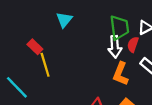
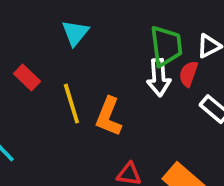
yellow line: (45, 65) -> (71, 104), moved
orange L-shape: (121, 74) -> (109, 117), moved

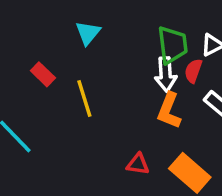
orange L-shape: (109, 117) -> (169, 111), moved

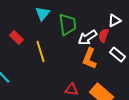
green trapezoid: (173, 45) -> (68, 24), moved
white arrow: (166, 74) -> (88, 37), turned 60

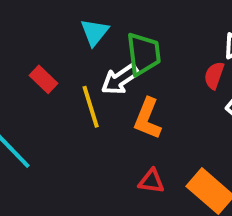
white arrow: (88, 37) -> (120, 79), moved
orange L-shape: (90, 58) -> (147, 119), moved

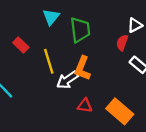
white arrow: (120, 79) -> (67, 80), moved

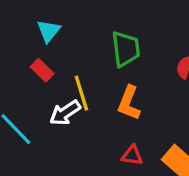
cyan triangle: (51, 17) -> (49, 31), moved
white arrow: (67, 80) -> (65, 113), moved

